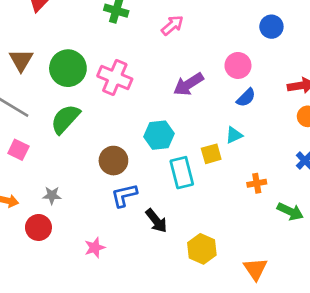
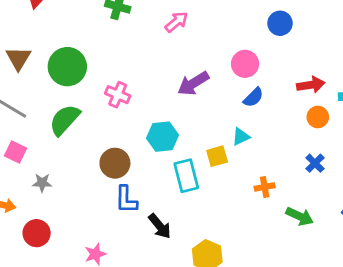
pink cross: (115, 78) -> (118, 95), moved, size x0.7
gray star: (52, 195) -> (42, 183), moved
blue L-shape: (124, 195) -> (126, 200), turned -76

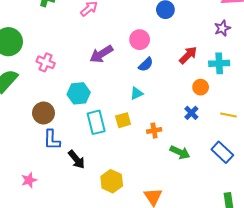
red arrow: (311, 85) -> (188, 55), turned -36
orange circle: (318, 117) -> (201, 87), moved
yellow square: (217, 156) -> (123, 120), moved

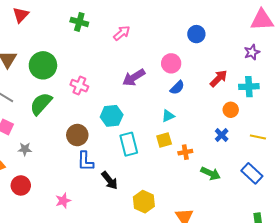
yellow square: (123, 120) -> (164, 140), moved

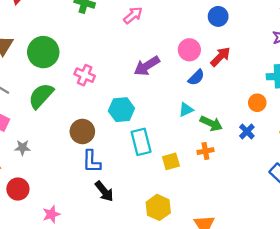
red arrow: (219, 78) -> (220, 57), moved
yellow square: (164, 140) -> (171, 161), moved
green arrow: (211, 173) -> (211, 123), moved
black arrow: (110, 180) -> (104, 191), moved
pink star: (63, 201) -> (51, 214), moved

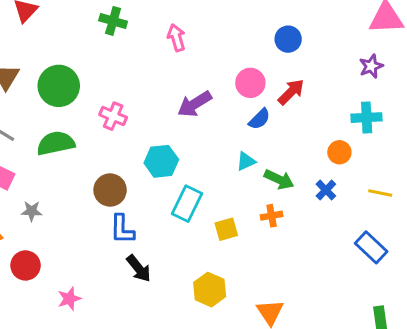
pink arrow: (133, 15) -> (176, 38), turned -66
green semicircle: (41, 96) -> (56, 143), turned 36
cyan rectangle: (141, 142) -> (187, 204), turned 40

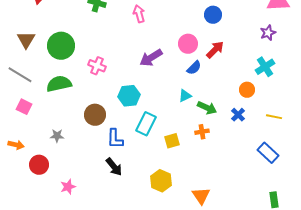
cyan cross: (367, 118) -> (265, 67), turned -30
gray star: (32, 211) -> (57, 136), moved
blue L-shape: (122, 229) -> (115, 139), moved

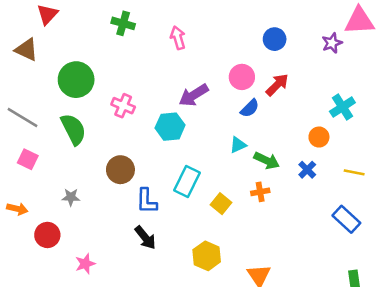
purple star: (268, 33) -> (332, 43), moved
brown triangle: (26, 40) -> (26, 50), moved, turned -36
green semicircle: (59, 84) -> (73, 129), turned 75
cyan hexagon: (129, 96) -> (170, 127), moved
yellow square: (172, 141) -> (221, 204), turned -35

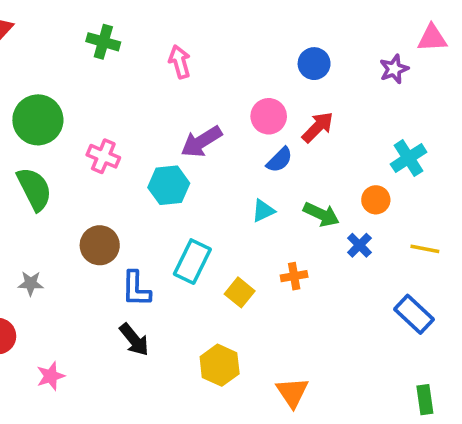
pink triangle: (359, 21) -> (432, 38), size x0.7
green arrow: (267, 161) -> (321, 214), moved

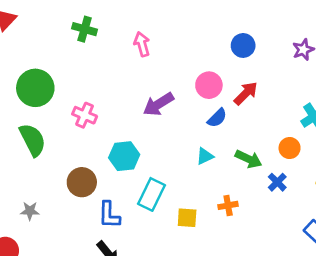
cyan hexagon: (169, 185) -> (124, 156), moved
yellow square: (240, 292) -> (187, 218), turned -35

